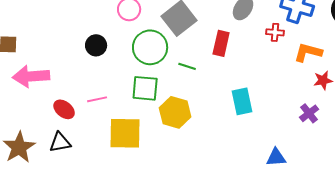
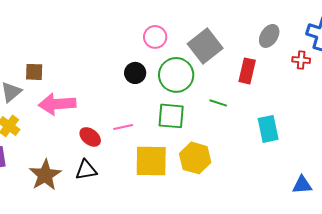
black circle: (96, 45) -> (135, 73), moved
green line: (187, 66) -> (218, 103), moved
yellow hexagon: (175, 112) -> (195, 158), moved

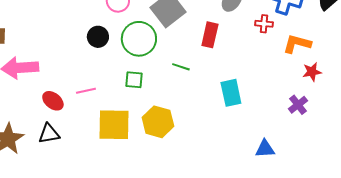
green square: (171, 116) -> (134, 80), size x0.7

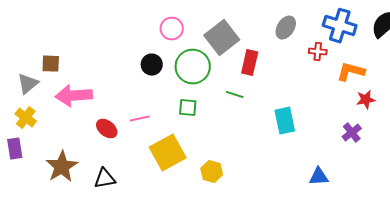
red rectangle: (210, 35) -> (250, 63), moved
yellow hexagon: (158, 122) -> (212, 172), moved, size x0.7
yellow square: (114, 125) -> (168, 153), turned -30
black triangle: (49, 134) -> (105, 179), moved

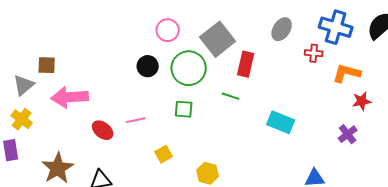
cyan rectangle: (285, 121) -> (281, 122), turned -56
yellow square: (168, 153) -> (164, 154), size x0.5

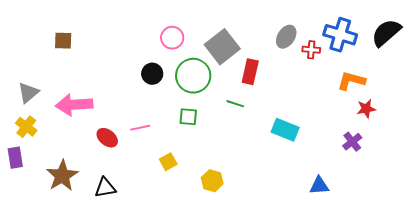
red cross: (314, 53) -> (311, 50), moved
brown square: (47, 65) -> (63, 41), moved

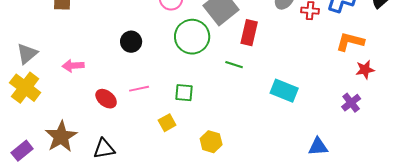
black circle: (152, 74) -> (131, 42), moved
pink arrow: (74, 105) -> (73, 66), size x0.6
green square: (188, 117) -> (184, 93), moved
yellow cross: (26, 127) -> (25, 88), size x1.4
purple rectangle: (15, 158) -> (22, 151), moved, turned 60

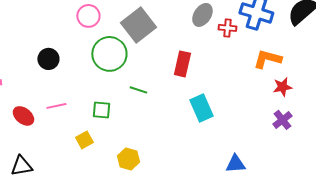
red rectangle: (249, 33) -> (182, 64), moved
green line: (234, 65) -> (138, 90), moved
cyan rectangle: (284, 91) -> (201, 108), turned 44
purple cross: (351, 103) -> (282, 120), moved

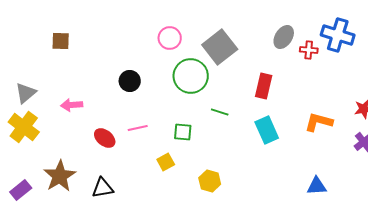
orange L-shape: (267, 59) -> (319, 122), moved
cyan rectangle: (201, 108) -> (267, 130), moved

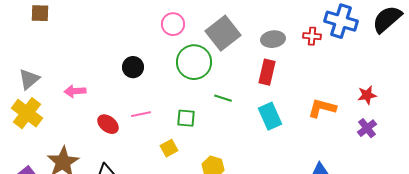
gray ellipse: (284, 37) -> (273, 39), moved, turned 50
brown square: (61, 41) -> (40, 13), moved

